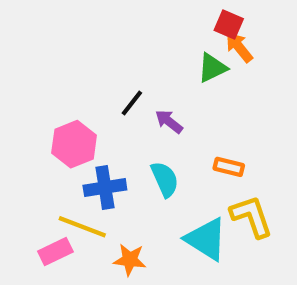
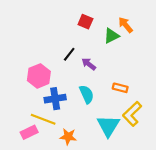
red square: (229, 25) -> (85, 22), moved
yellow L-shape: (251, 216) -> (132, 114), turned -115
cyan triangle: (206, 239) -> (108, 126), turned 30

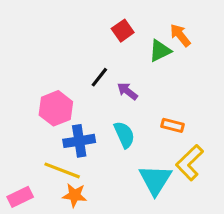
red square: (85, 22) -> (123, 31), turned 32
pink rectangle: (29, 132) -> (20, 197), moved
orange star: (68, 137) -> (75, 195), moved

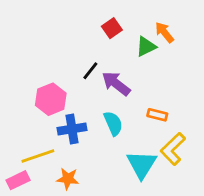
purple arrow: (127, 91) -> (116, 84), size x1.5
yellow line: (62, 170) -> (38, 156), moved, turned -40

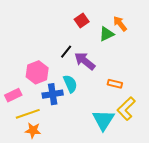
cyan semicircle: (113, 123) -> (70, 84), moved
orange star: (68, 179) -> (33, 130), moved
pink rectangle: (18, 180) -> (13, 95), moved

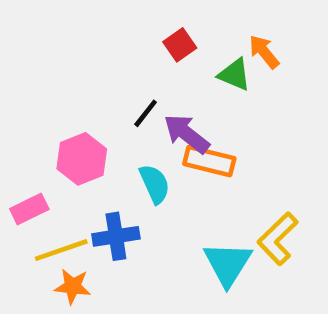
green triangle: (107, 34) -> (234, 75), turned 49
orange rectangle: (115, 84) -> (209, 161), moved, size x1.5
blue cross: (53, 94) -> (116, 236), moved

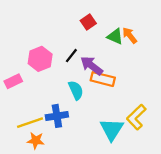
orange arrow: (264, 52) -> (130, 35), moved
pink hexagon: (82, 159) -> (40, 59), moved
pink rectangle: (29, 209) -> (13, 81), moved

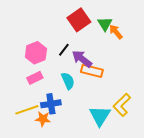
red square: (88, 22) -> (79, 20), size x1.6
green triangle: (115, 37) -> (105, 24), moved, turned 35
pink rectangle: (13, 81) -> (35, 78), moved
orange star: (36, 141) -> (43, 119), moved

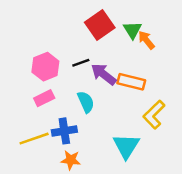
black line: (64, 50) -> (81, 63), turned 32
orange rectangle: (92, 71) -> (131, 82), moved
yellow L-shape: (122, 105) -> (154, 115), moved
orange star: (43, 119) -> (71, 160), moved

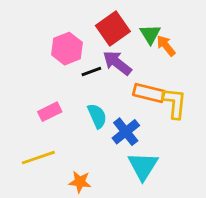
pink hexagon: (45, 67) -> (67, 49), moved
purple arrow: (103, 74) -> (117, 63), moved
yellow L-shape: (154, 115) -> (175, 103), moved, turned 140
blue cross: (64, 131) -> (126, 132), moved, turned -30

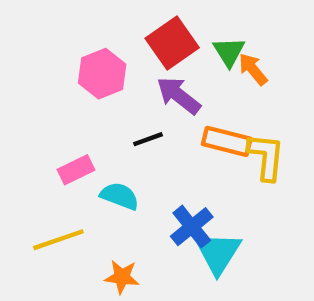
black line: (91, 72) -> (148, 139), moved
cyan semicircle: (97, 116) -> (120, 196), moved, turned -45
blue cross: (126, 132) -> (192, 227), moved

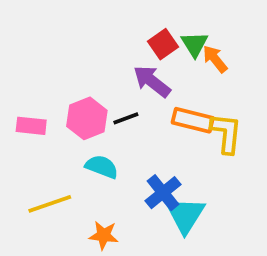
red square: (172, 43) -> (163, 44), moved, size x0.7
pink hexagon: (102, 74) -> (87, 118), moved
pink rectangle: (76, 170) -> (31, 126), moved, turned 32

